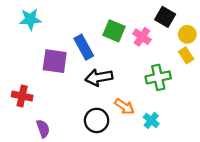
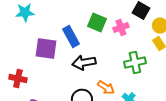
pink cross: (142, 37) -> (121, 28), turned 35

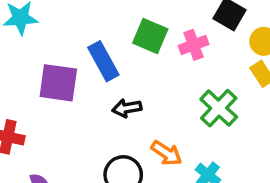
black arrow: (84, 62) -> (127, 108), size x0.7
green cross: (135, 62) -> (219, 108), turned -35

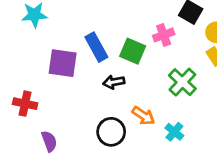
green square: (150, 36) -> (133, 51), moved

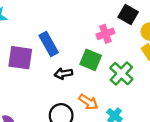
green square: (133, 51) -> (91, 60), moved

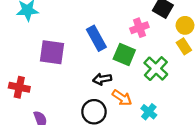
blue rectangle: (49, 44) -> (96, 38), moved
black arrow: (63, 74) -> (102, 79), moved

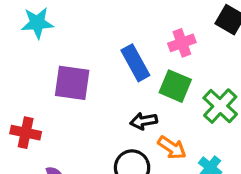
pink cross: (139, 28) -> (182, 43), moved

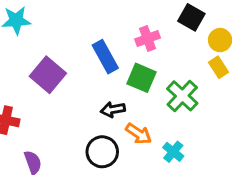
purple square: (72, 83) -> (48, 75), turned 32

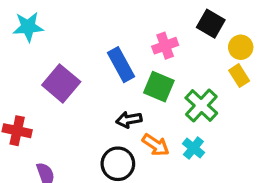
cyan cross: (173, 152) -> (193, 148), moved

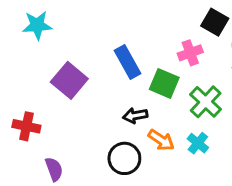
pink cross: (165, 46) -> (190, 53), moved

